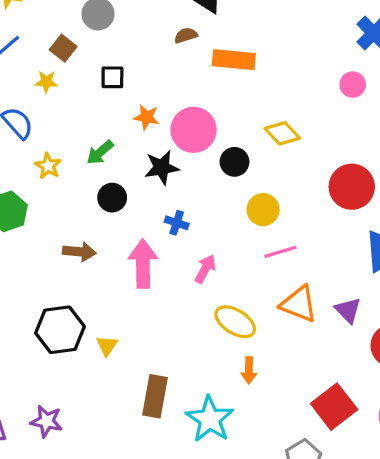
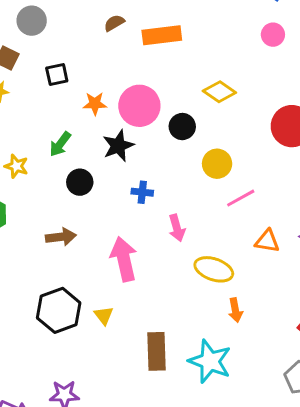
pink arrow: (143, 264) -> (124, 259), moved
pink arrow: (205, 269) -> (177, 228), turned 148
orange triangle: (299, 304) -> (267, 241), size x0.7

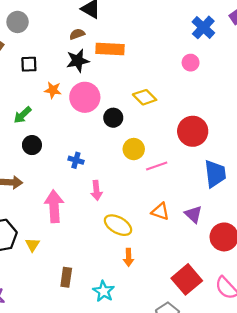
black star: (118, 146) -> (78, 61), moved
pink line: (241, 198) -> (157, 166), moved
brown rectangle: (157, 351) -> (66, 277), size x0.7
cyan star: (210, 361) -> (104, 291), size x0.7

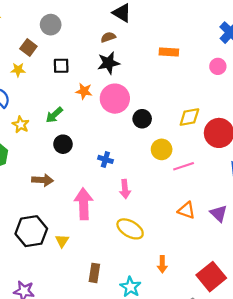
orange rectangle: (110, 49) -> (169, 52), moved, size x0.7
yellow diamond: (145, 97) -> (189, 117), moved, turned -55
yellow ellipse: (118, 225) -> (130, 229), moved
orange arrow: (129, 257) -> (162, 264), moved

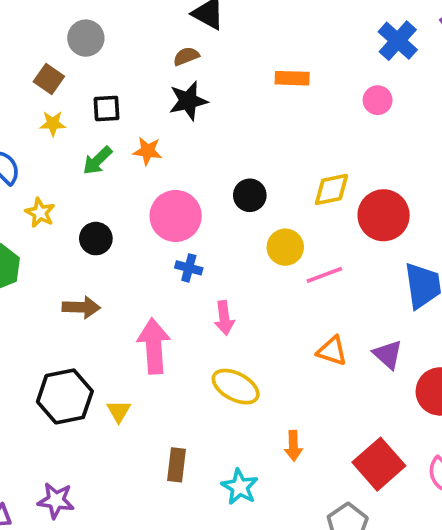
yellow star: (18, 70) -> (53, 124), moved
pink circle: (115, 99) -> (176, 216), moved
green arrow: (54, 115) -> (97, 161), moved
black circle: (63, 144) -> (96, 239), moved

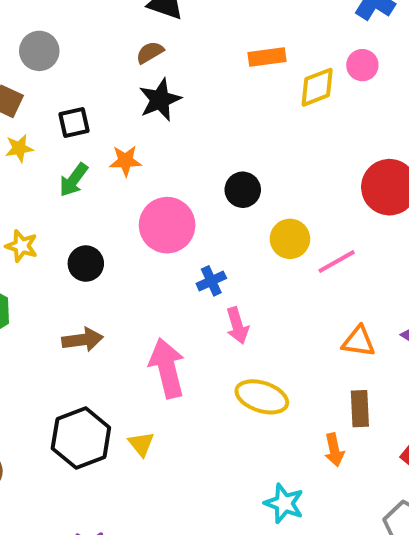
yellow diamond: (331, 189) -> (317, 87), moved
blue cross: (189, 268) -> (211, 281), moved, turned -30
brown rectangle: (176, 465) -> (360, 409), moved

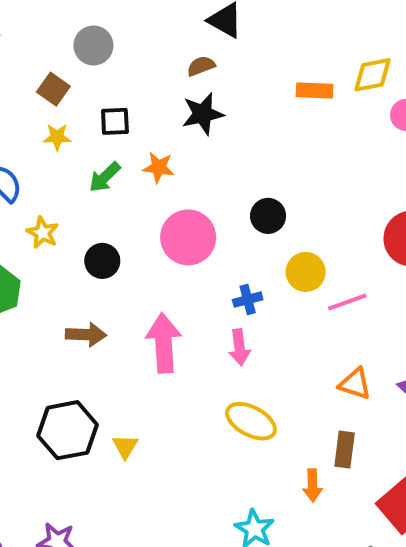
yellow diamond: (317, 87) -> (372, 75), moved
blue cross: (211, 281) -> (248, 300), moved
pink arrow: (167, 368) -> (164, 343), moved

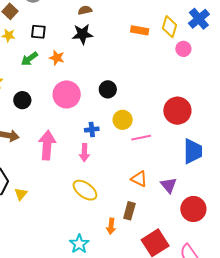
yellow diamond: (372, 75) -> (169, 27), turned -70

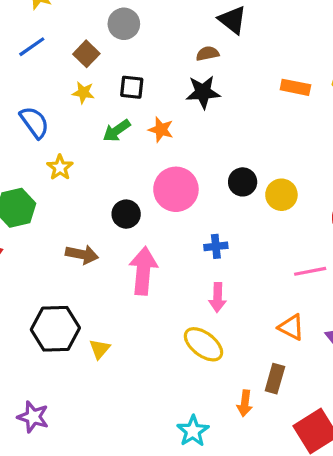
black circle: (22, 100) -> (126, 214), moved
yellow circle: (123, 120) -> (281, 195), moved
pink line: (141, 138) -> (310, 271), moved
pink arrow: (84, 153) -> (218, 297), moved

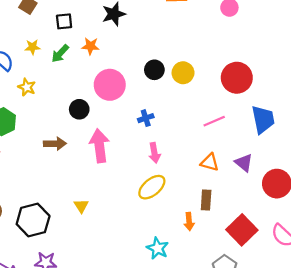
yellow star: (83, 93) -> (32, 47), moved
black hexagon: (55, 329) -> (33, 220), moved
yellow ellipse: (203, 344) -> (152, 187), turned -64

